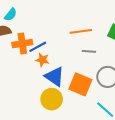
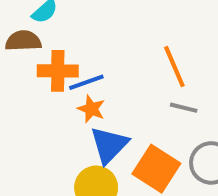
orange line: (81, 31) -> (174, 67), turned 65
blue triangle: (55, 77) -> (109, 145), turned 30

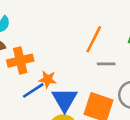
orange line: (174, 67) -> (94, 39), turned 64
blue line: (86, 82) -> (33, 90), moved

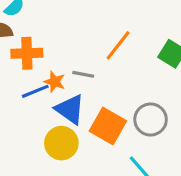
gray line: (106, 64) -> (83, 74), moved
blue triangle: (65, 100) -> (70, 109), turned -36

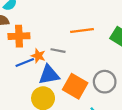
orange line: (118, 45) -> (82, 30), turned 45
blue triangle: (70, 109) -> (49, 75), turned -45

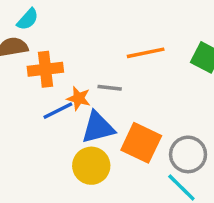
gray circle: (105, 82) -> (188, 154), moved

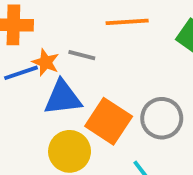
gray circle: (188, 154) -> (162, 118), moved
yellow circle: (91, 166) -> (70, 151), moved

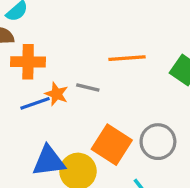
blue triangle: (63, 98) -> (49, 161), moved

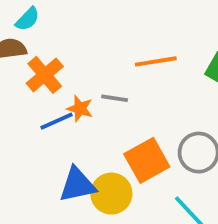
orange cross: (28, 62) -> (45, 75), turned -36
orange square: (112, 145) -> (147, 160), turned 33

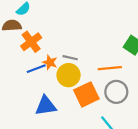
orange line: (156, 61) -> (110, 68), moved
yellow circle: (111, 194) -> (68, 75), moved

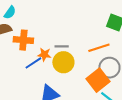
orange cross: (31, 42) -> (23, 40), turned -36
orange square: (86, 94) -> (98, 80), moved

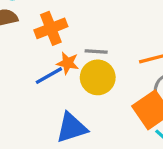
orange cross: (23, 40) -> (51, 28), moved, turned -30

